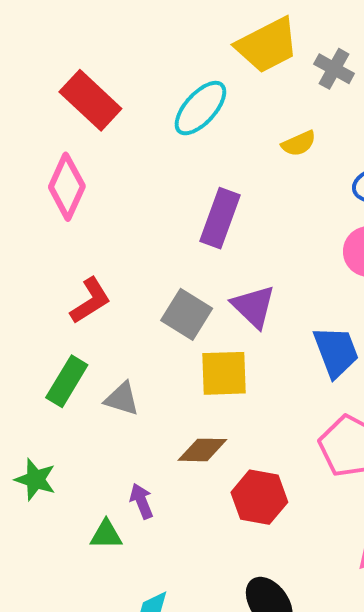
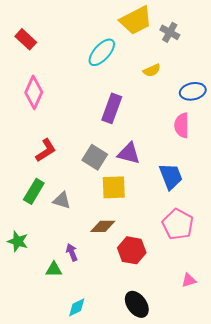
red rectangle: (90, 100) -> (26, 39), moved, size x0.7
purple triangle: (253, 307) -> (129, 153), turned -30

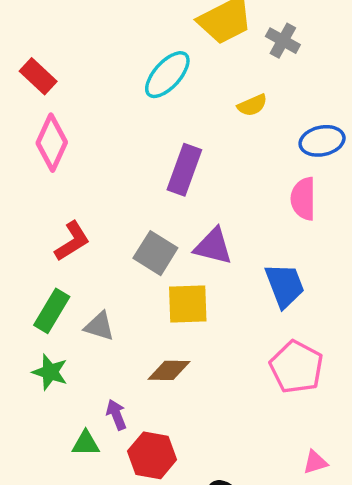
red rectangle: (26, 39) -> (38, 76), moved
green star: (18, 241) -> (50, 372), moved
red hexagon: (132, 250) -> (152, 455), moved

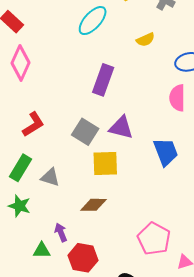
pink pentagon: (297, 367) -> (154, 239), moved

